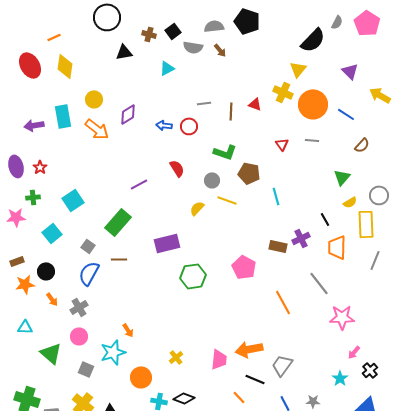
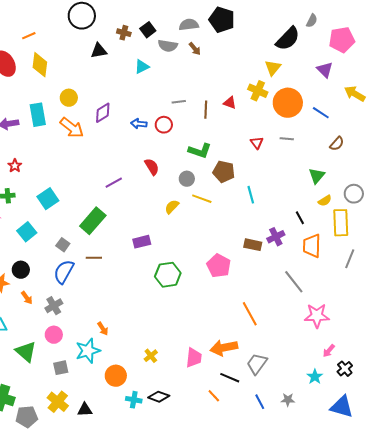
pink pentagon: (367, 23) -> (342, 40), moved, turned 30
purple rectangle: (167, 243) -> (142, 242), size x0.7
orange line: (283, 302) -> (250, 314), moved
gray square: (86, 369) -> (61, 368), turned -35

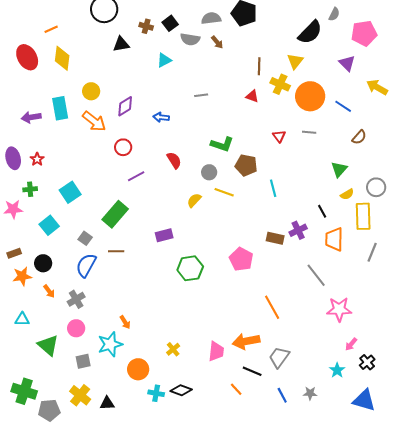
brown line: (206, 110) -> (259, 66), moved
red circle: (164, 125) -> (123, 147), moved

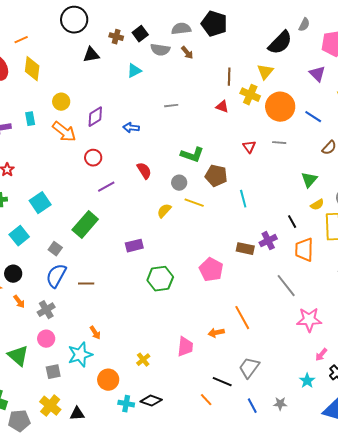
cyan rectangle: (60, 108) -> (30, 119), size x0.6
brown line: (116, 251) -> (86, 284), moved
orange arrow: (246, 341) -> (216, 333), moved, size x0.6
pink trapezoid: (216, 351) -> (185, 347), moved

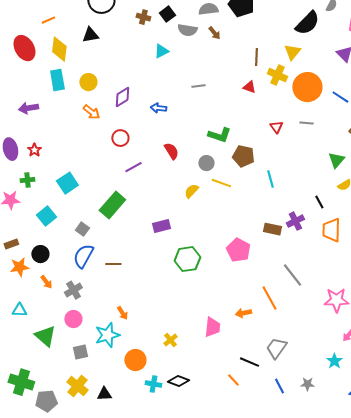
black triangle: (91, 55) -> (90, 35), moved
cyan rectangle: (30, 119) -> (57, 80), moved, size x1.5
orange arrow: (64, 132) -> (91, 112), size x0.7
gray line: (286, 286) -> (292, 275), moved

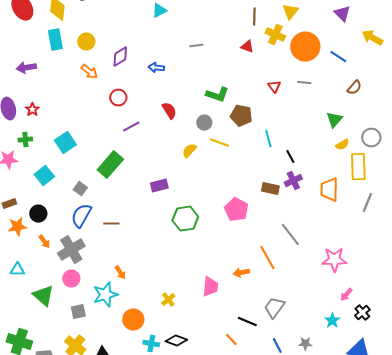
black line: (319, 202) -> (290, 157), moved
gray cross: (73, 290) -> (71, 250), size x1.5

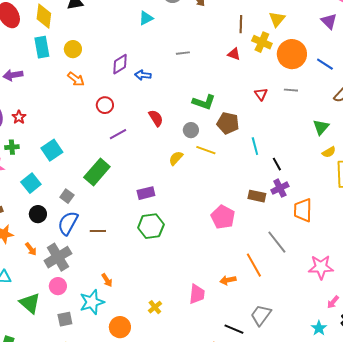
purple diamond: (120, 57) -> (120, 64), moved
orange trapezoid: (329, 190) -> (303, 210), moved
black circle: (38, 214) -> (38, 214), moved
green hexagon: (185, 219) -> (151, 226), moved

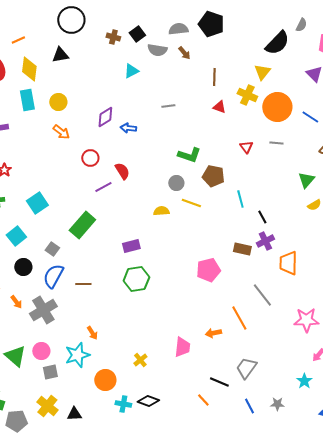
brown line: (241, 24) -> (214, 77), moved
red semicircle: (156, 118) -> (122, 171), moved
yellow semicircle: (176, 158) -> (161, 211), turned 42
pink pentagon: (223, 217) -> (208, 270), turned 30
pink circle: (58, 286) -> (41, 351), moved

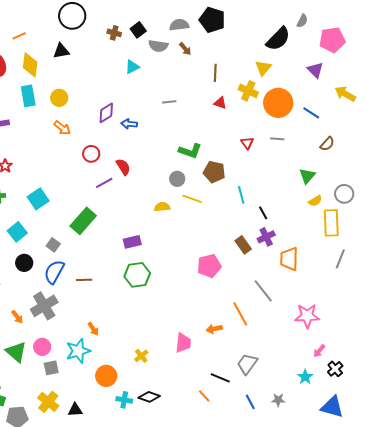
brown rectangle: (242, 249) -> (243, 245), turned 42
orange arrow: (16, 302) -> (17, 317), moved

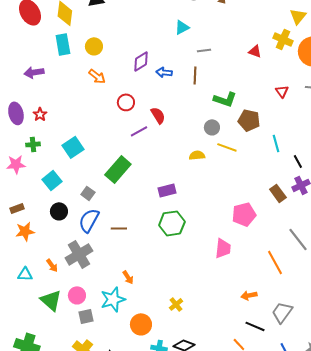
cyan triangle: (132, 67) -> (182, 27), moved
brown line: (215, 73) -> (195, 75), moved
orange arrow: (214, 329) -> (249, 295), moved
pink trapezoid: (183, 343) -> (223, 248), moved

